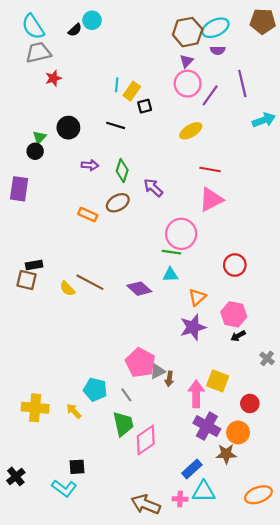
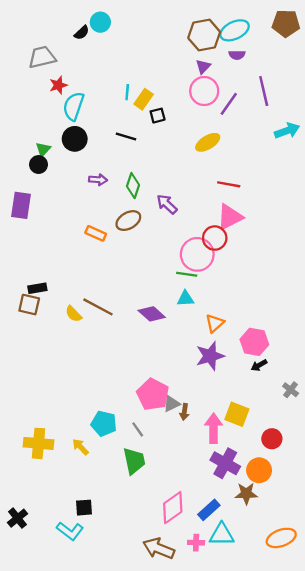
cyan semicircle: (33, 27) -> (74, 106), moved, turned 52
red circle: (235, 265) -> (215, 238), moved
pink diamond: (146, 440) -> (173, 508), moved

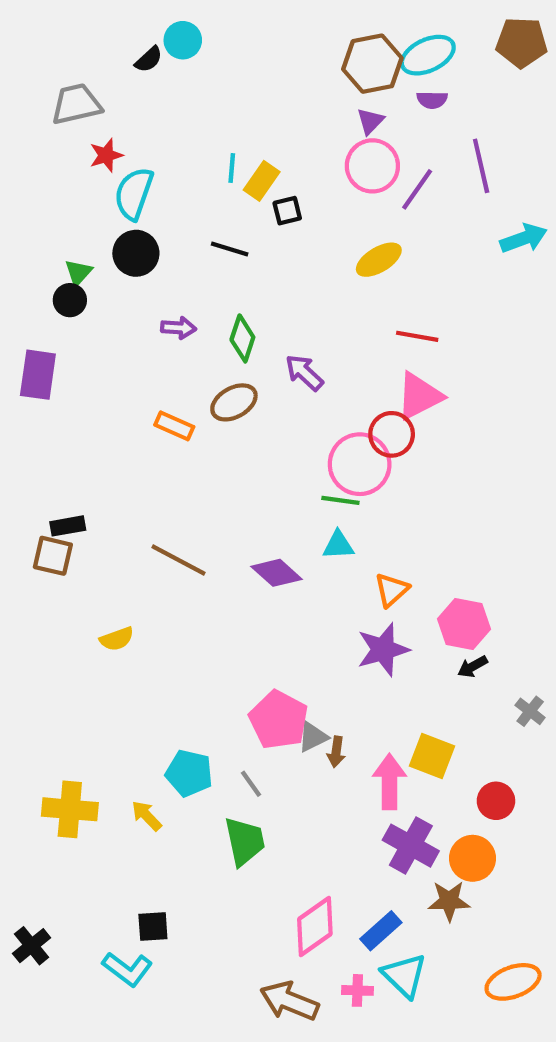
yellow semicircle: (74, 314) -> (117, 639), moved, turned -66
cyan triangle: (222, 534) -> (404, 975), turned 44

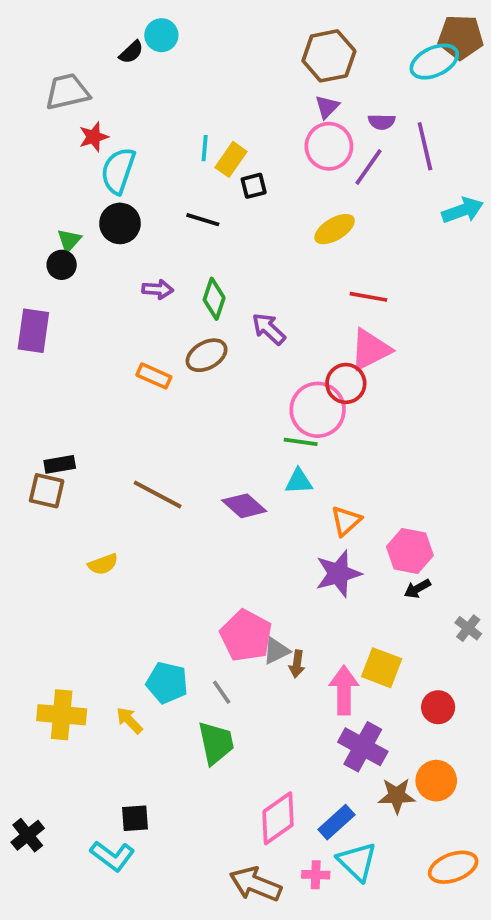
cyan ellipse: (428, 55) -> (434, 62), moved
purple semicircle: (432, 100) -> (382, 122), moved
orange circle: (473, 858) -> (436, 781), moved

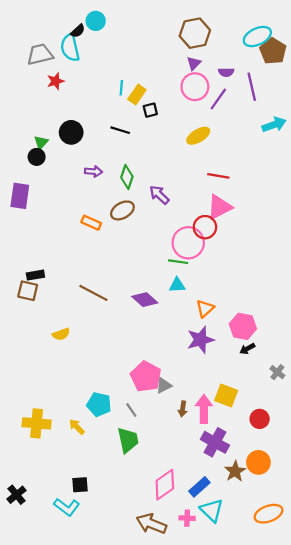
brown pentagon: (461, 37) -> (273, 51), moved, turned 30
cyan semicircle: (118, 171) -> (70, 48), moved, turned -32
brown arrow: (297, 664) -> (183, 409), moved
brown star: (397, 796) -> (235, 471), turned -30

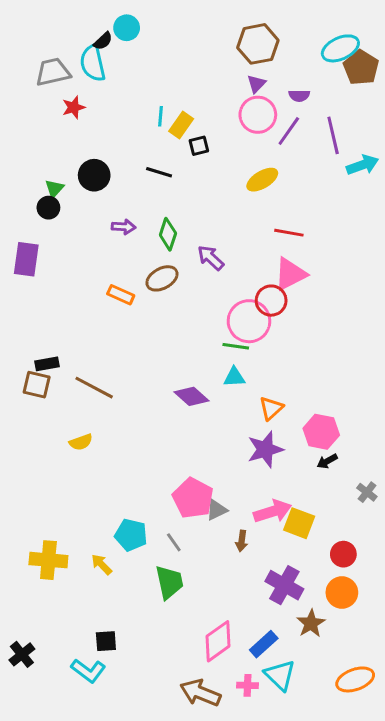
purple line: (252, 87) -> (333, 135), moved
brown line: (93, 293) -> (94, 388), moved
pink arrow: (204, 409) -> (273, 511), moved, turned 72
orange circle: (258, 462) -> (342, 592), moved

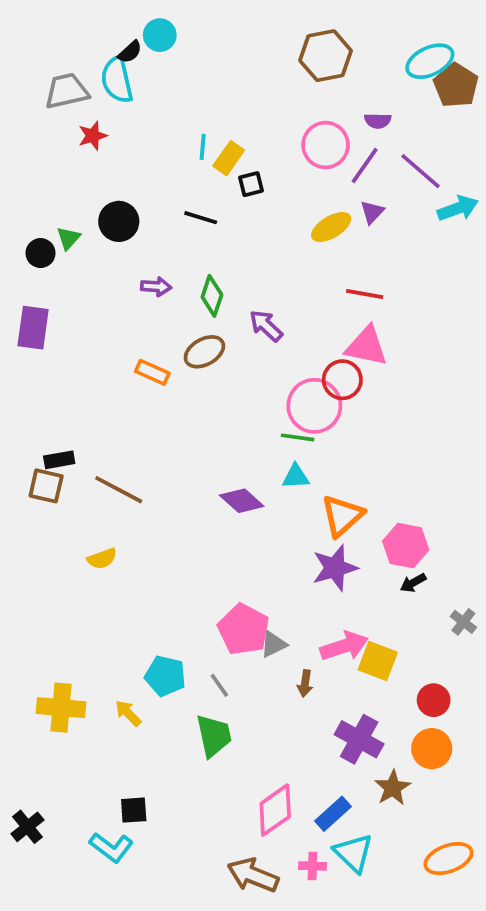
purple triangle: (256, 84) -> (372, 212), moved
purple line: (333, 135) -> (421, 171), turned -36
black circle: (48, 208) -> (41, 253), moved
pink triangle: (290, 274) -> (367, 346), turned 39
orange triangle: (271, 408) -> (342, 516), size x1.4

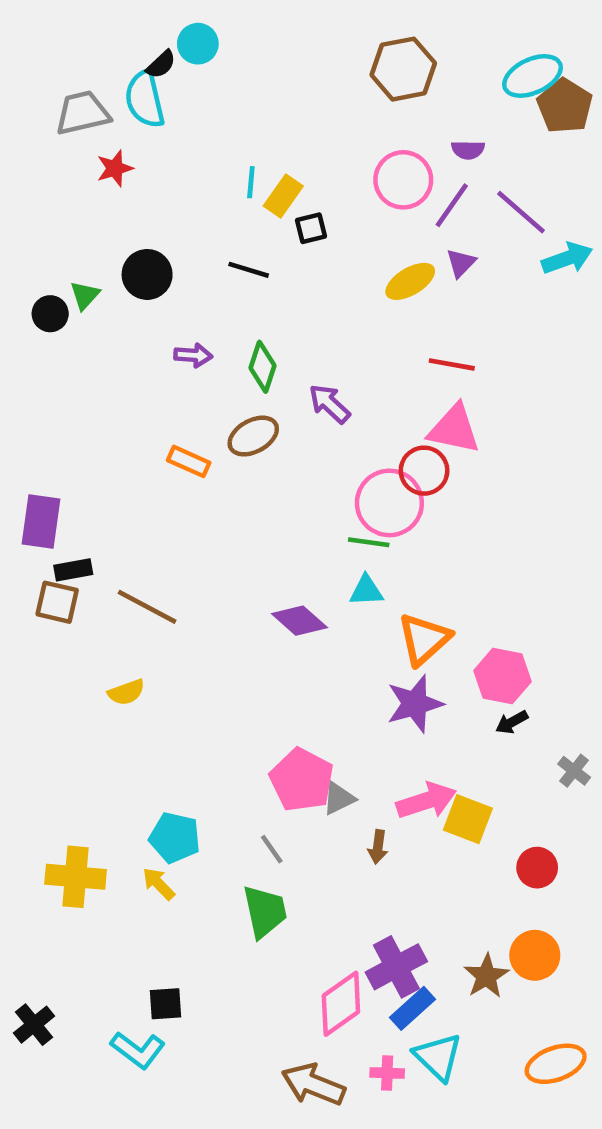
purple rectangle: (33, 328) -> (41, 521), moved
cyan pentagon: (165, 676) -> (175, 838), moved
purple cross: (359, 739) -> (396, 967), moved, turned 33
orange circle: (432, 749) -> (535, 955), moved

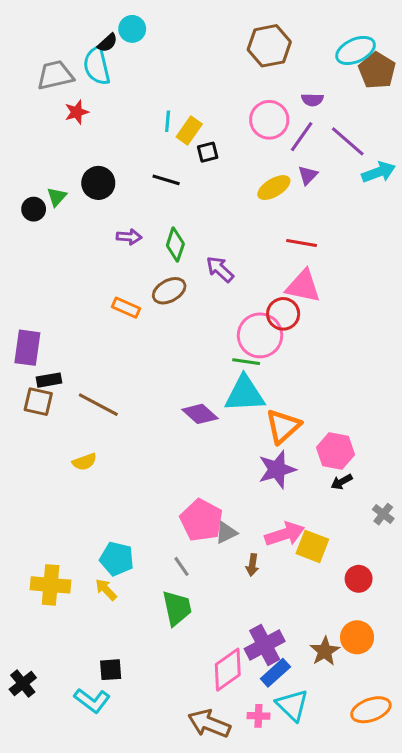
cyan triangle: (366, 591) -> (245, 394), size x1.8

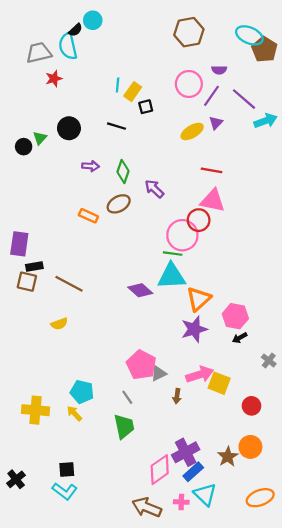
cyan ellipse: (356, 50) -> (249, 35), turned 48
black square: (111, 670) -> (67, 470), moved

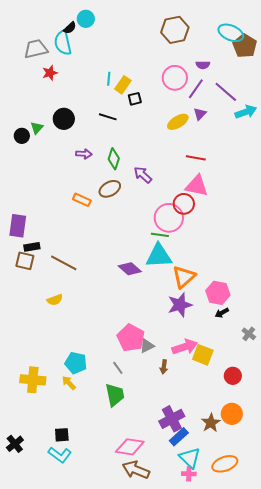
pink diamond: (160, 470) -> (130, 447), moved, turned 44
orange ellipse: (260, 498) -> (225, 464), moved
pink cross: (181, 502) -> (189, 474), moved

